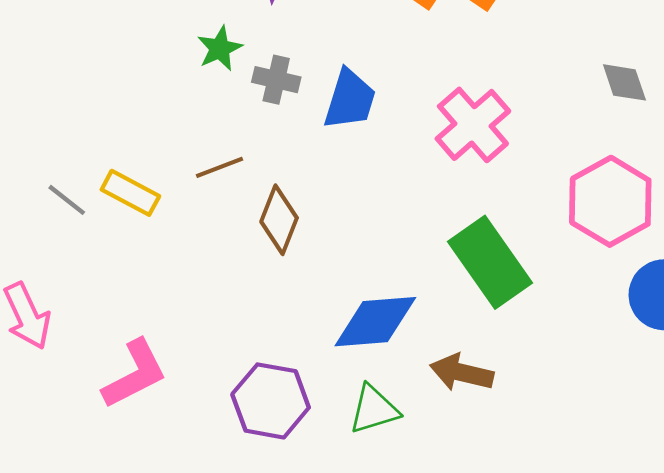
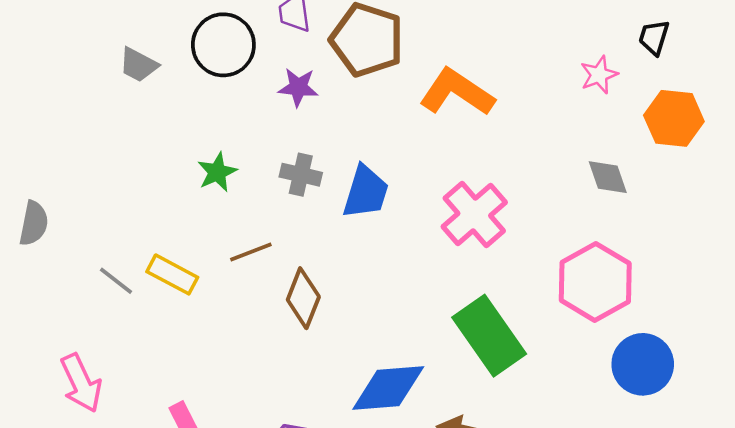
green star: (220, 48) -> (217, 172), moved

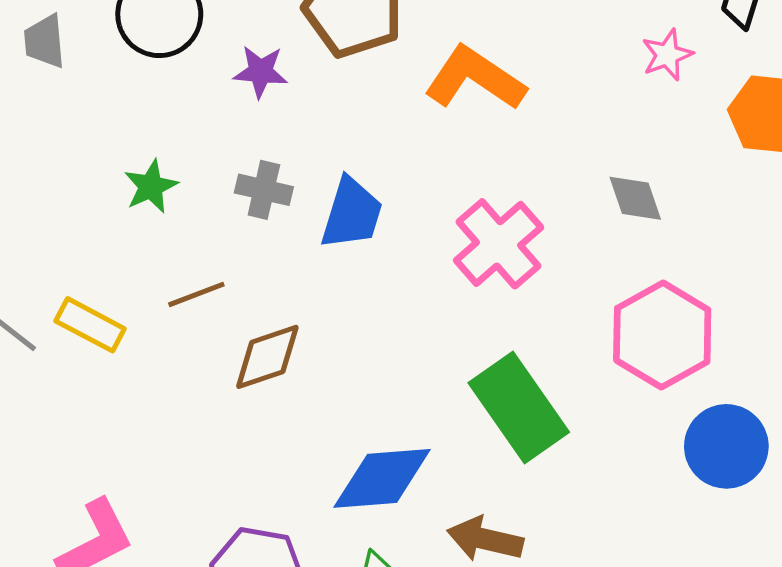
gray trapezoid: (139, 65) -> (45, 41), turned 57
gray diamond: (608, 177) -> (635, 198), moved
brown diamond: (303, 298) -> (267, 357), turned 50

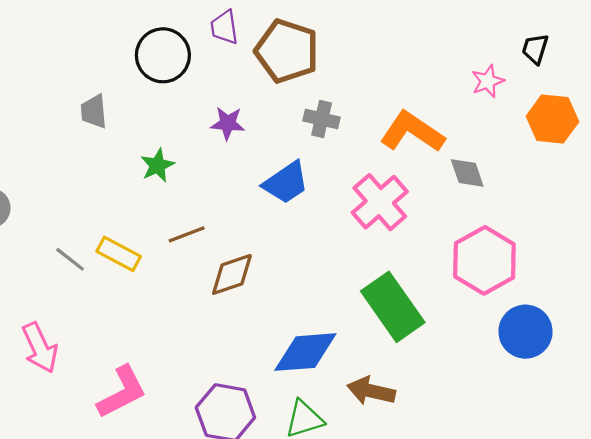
gray trapezoid: (45, 41) -> (94, 111), moved
purple star: (261, 72) -> (228, 123), moved
orange L-shape: (475, 78) -> (412, 132), moved
gray cross: (264, 190) -> (322, 119), moved
blue trapezoid: (352, 213) -> (286, 183), turned 39

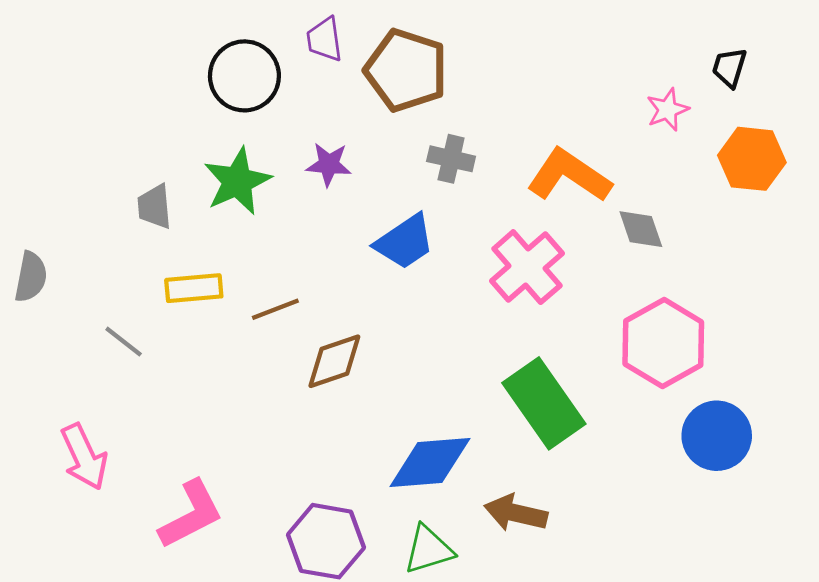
gray trapezoid: (94, 111) -> (154, 207), moved
green star: (157, 165) -> (237, 181), moved, size x1.5
yellow rectangle: (119, 254) -> (194, 288), moved, turned -33

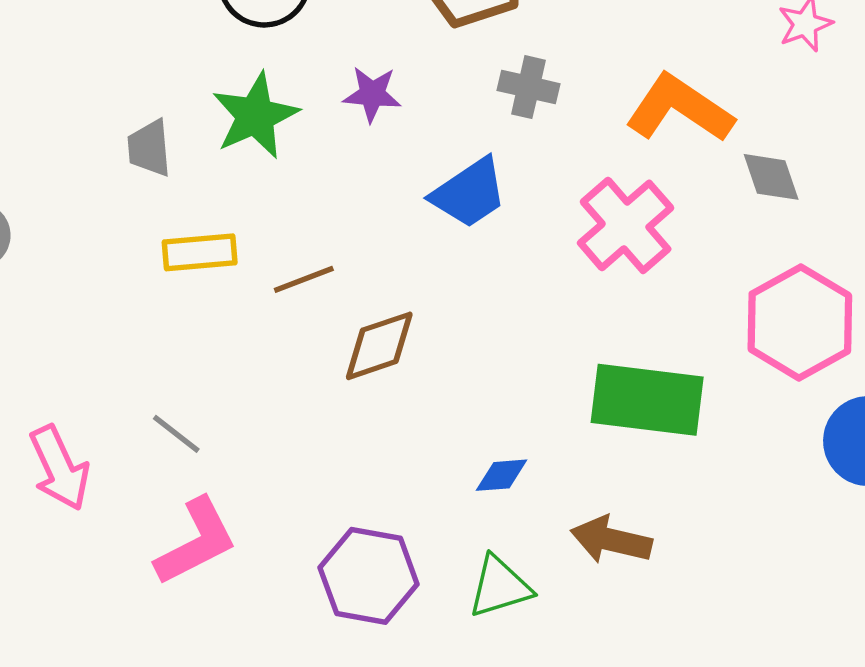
gray line: (124, 342) -> (176, 434), moved
green rectangle: (544, 403) -> (647, 400), turned -48
blue diamond: (430, 462) -> (502, 475), size x0.5

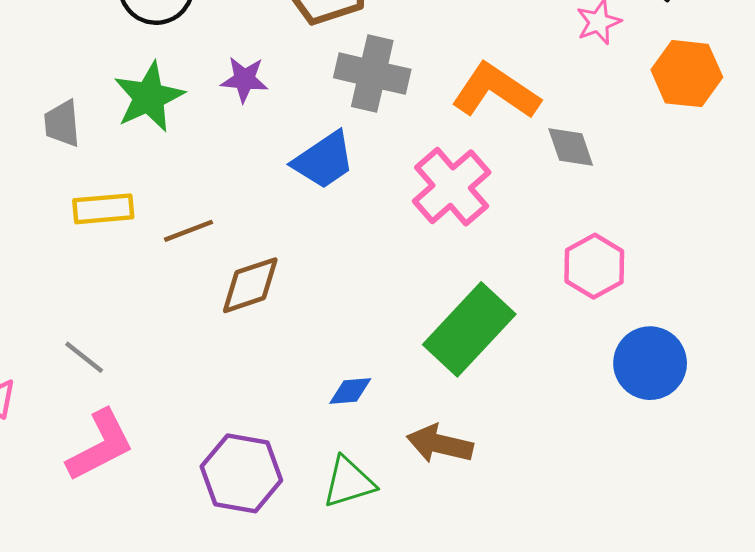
gray cross: (528, 87) -> (372, 74), size x1.5
pink hexagon: (800, 322) -> (594, 266), size x0.7
green rectangle: (647, 400) -> (469, 329), turned -54

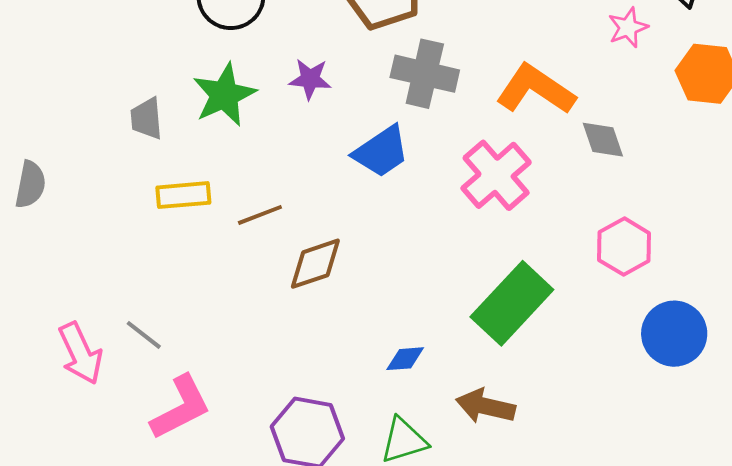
gray line: (84, 357) -> (144, 335), moved

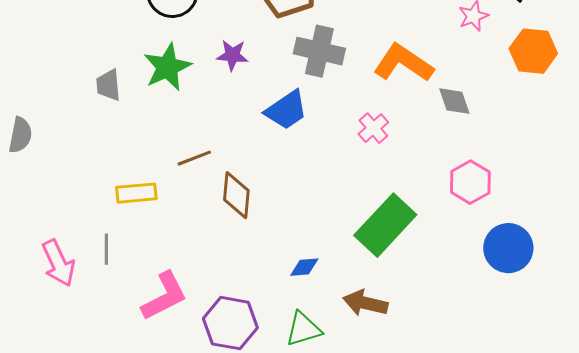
pink cross: (496, 175) -> (373, 128), size x0.6
yellow rectangle: (183, 195) -> (136, 193), moved
brown diamond: (315, 264) -> (236, 195), turned -66
gray line: (144, 335) -> (106, 249), turned 52
pink L-shape: (181, 408) -> (164, 296), moved

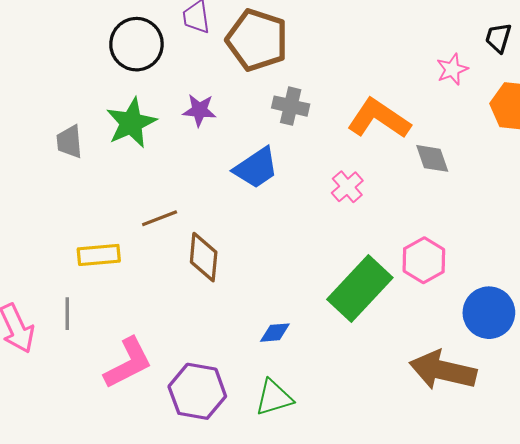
gray cross: (319, 51) -> (291, 106), size x0.7
pink hexagon: (470, 182) -> (424, 260), moved
brown arrow: (365, 303) -> (443, 370), moved, size x1.4

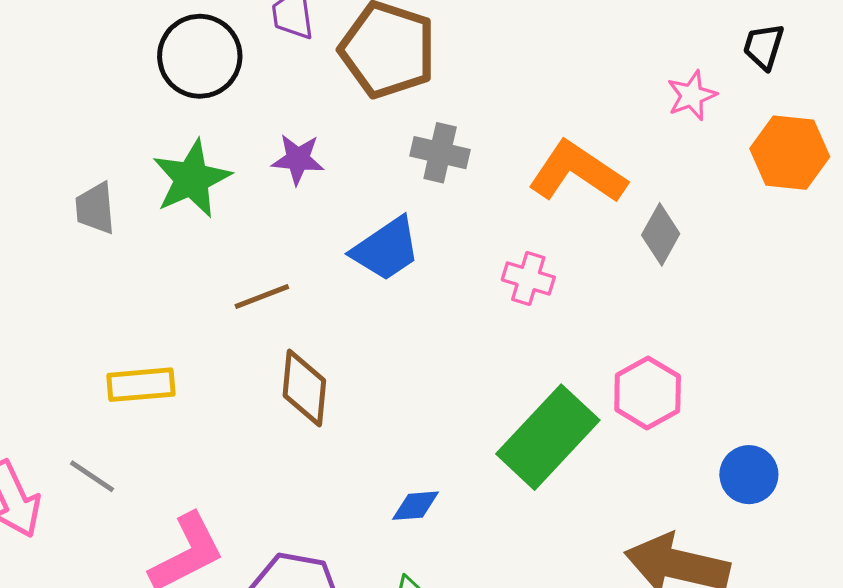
gray diamond: (432, 158) -> (661, 234), turned 48
pink cross: (347, 187) -> (528, 279), turned -32
brown line: (160, 218) -> (262, 296), moved
blue circle: (489, 313) -> (749, 475), size x0.7
gray line: (67, 314) -> (92, 476), turned -56

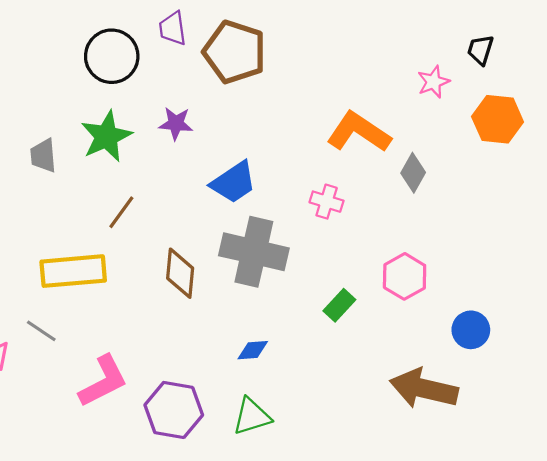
gray cross: (440, 153) -> (254, 252), moved, size x1.8
brown line: (262, 296) -> (121, 212), moved, turned -33
yellow rectangle: (141, 385) -> (73, 271), size x1.5
green rectangle: (548, 437) -> (339, 305), size x0.5

